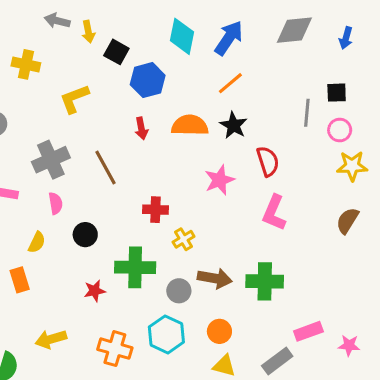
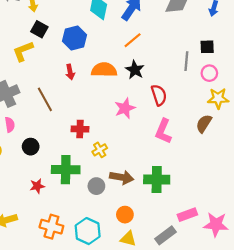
black square: (116, 52) -> (39, 29), moved
brown semicircle: (347, 221) -> (204, 124), moved
cyan hexagon: (166, 334) -> (88, 231), moved
pink star: (349, 345) -> (216, 224), size x1.6

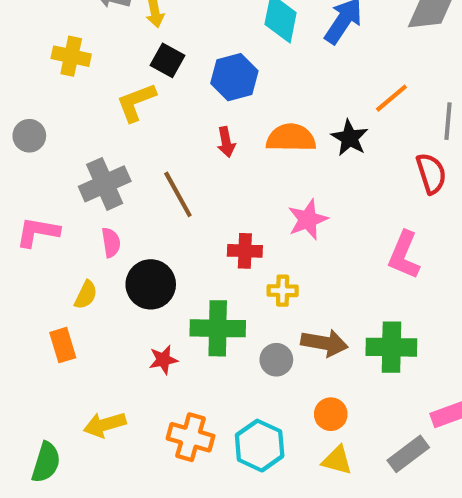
orange line: (133, 40) -> (391, 98), moved
red semicircle: (159, 95) -> (431, 173), moved
pink star: (125, 108) -> (308, 219), moved
black circle: (31, 147) -> (151, 284), size x1.5
yellow cross: (100, 150) -> (283, 291), turned 32

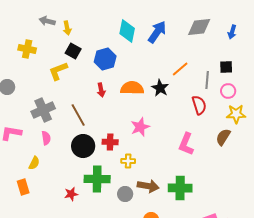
black circle: (151, 284) -> (83, 146), moved

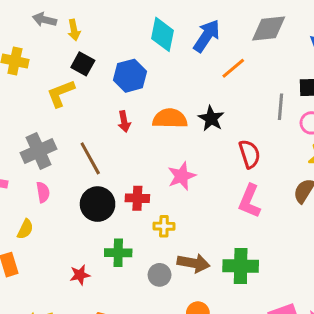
orange line: (180, 69) -> (233, 68), moved
red semicircle: (199, 105) -> (250, 154), moved
green cross: (97, 179) -> (118, 253), size x0.7

